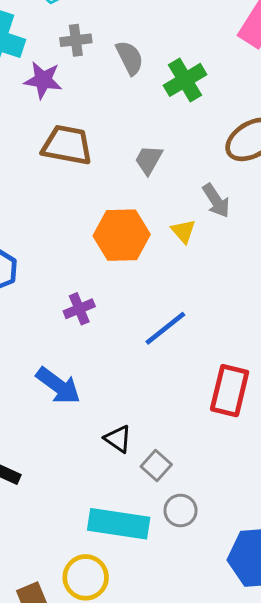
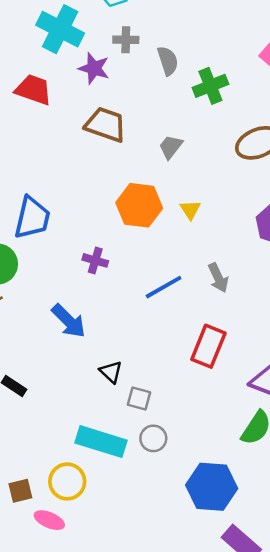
gray arrow: (216, 201) -> (218, 278), moved
purple cross: (79, 309) -> (95, 260), turned 30
gray square: (156, 465) -> (139, 398), turned -35

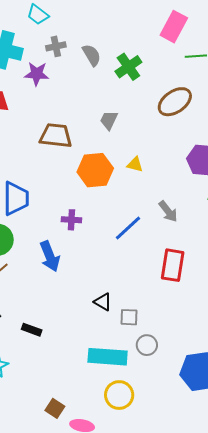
brown trapezoid: (106, 125) -> (56, 136), moved
yellow triangle: (190, 210) -> (135, 164), turned -30
blue arrow: (69, 321) -> (50, 256), moved, turned 36
yellow circle: (67, 482) -> (119, 395), moved
brown square: (20, 491) -> (55, 408), turned -30

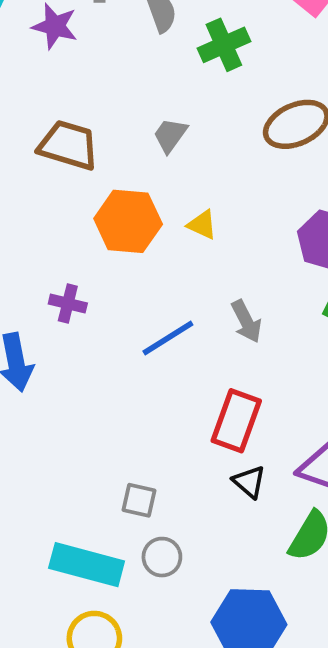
black triangle: (103, 302) -> (249, 482), moved

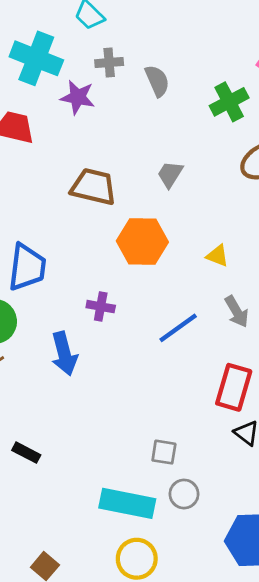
green cross: (224, 45) -> (229, 102), moved
yellow triangle: (202, 225) -> (217, 256), moved

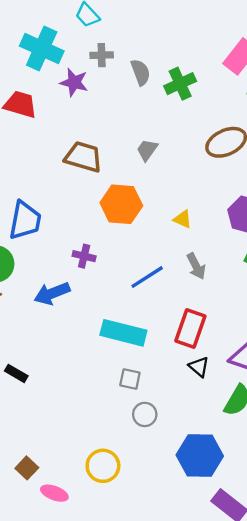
green cross: (229, 102) -> (180, 84), moved
blue arrow: (64, 354) -> (52, 293), turned 80
cyan rectangle: (127, 503) -> (123, 333), moved

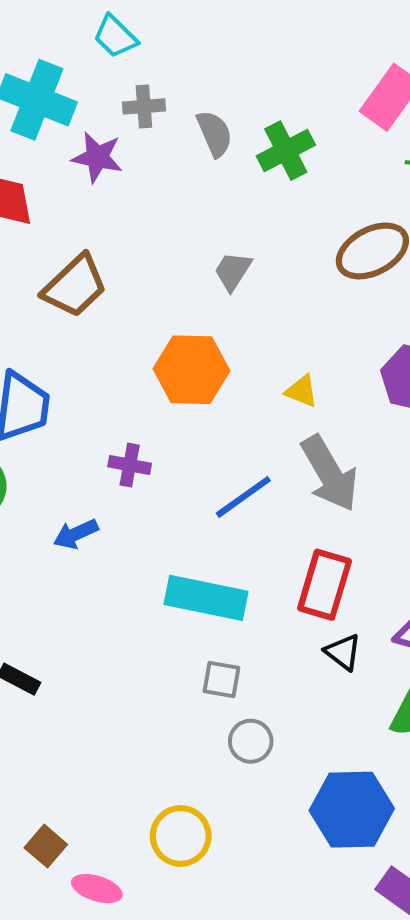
brown trapezoid: (83, 157) -> (75, 286), moved, turned 123
gray arrow: (196, 266) -> (330, 473), size x1.6
blue arrow: (52, 293) -> (76, 534), size x0.7

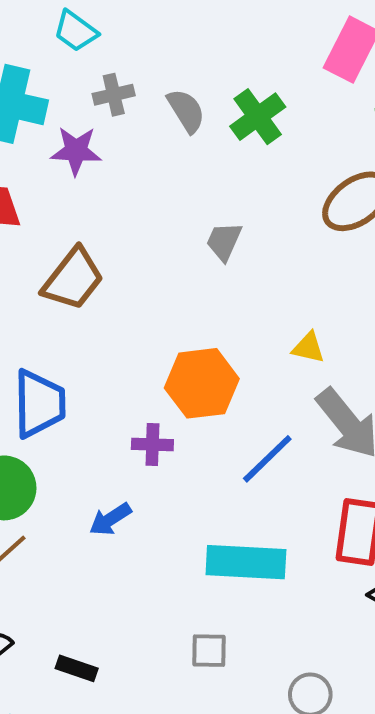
orange hexagon: (191, 370) -> (202, 383), moved
gray square: (222, 679) -> (209, 651), moved

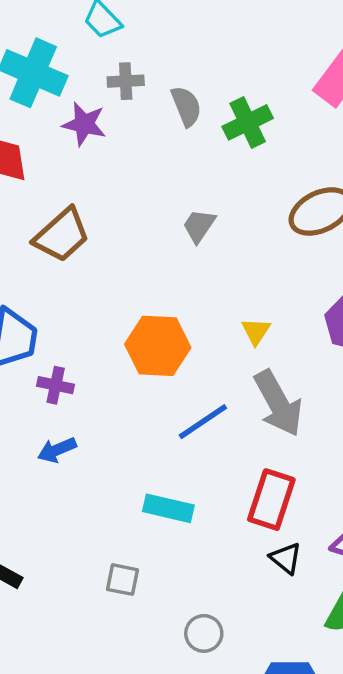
yellow triangle: (308, 348) -> (256, 331), turned 40
purple cross: (152, 445) -> (56, 385), moved
cyan rectangle: (246, 562) -> (168, 508), size x0.7

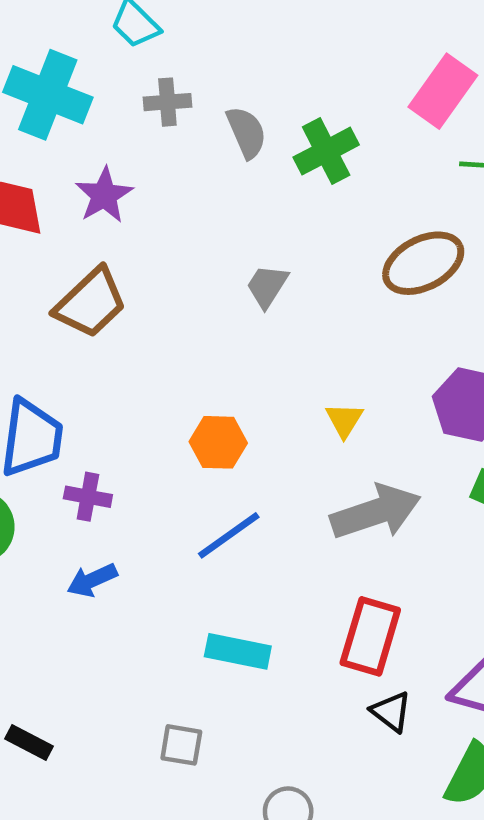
purple star: (84, 124) -> (104, 195), moved, turned 30
orange hexagon: (158, 346) -> (218, 442), size x0.7
gray arrow: (278, 403) -> (376, 512), turned -78
blue line: (203, 422) -> (229, 535), moved

